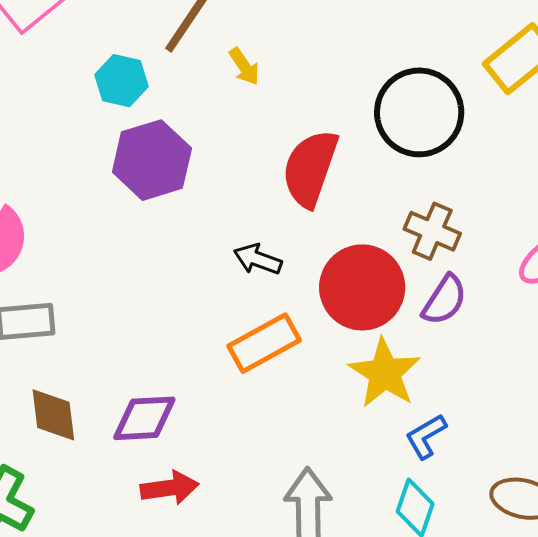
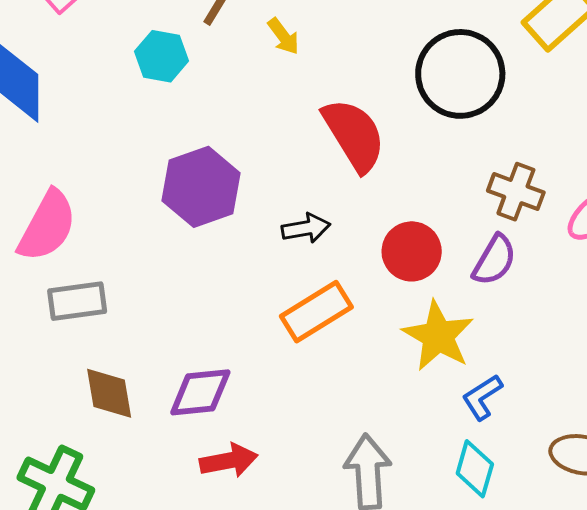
purple hexagon: (152, 160) -> (201, 187), moved
red semicircle: (310, 168) -> (354, 135), turned 132
brown cross: (432, 231) -> (516, 192), moved
black arrow: (258, 259) -> (306, 228), turned 153
red circle: (362, 287) -> (412, 251), size x0.7

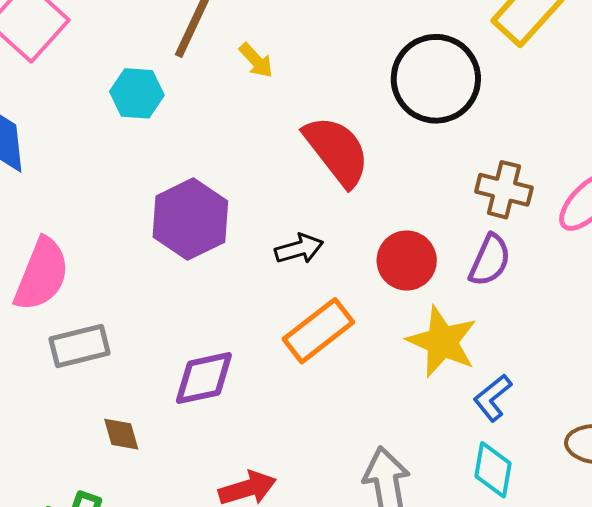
purple diamond: (200, 392) -> (204, 378), moved
brown diamond: (109, 393) -> (121, 434), size x0.7

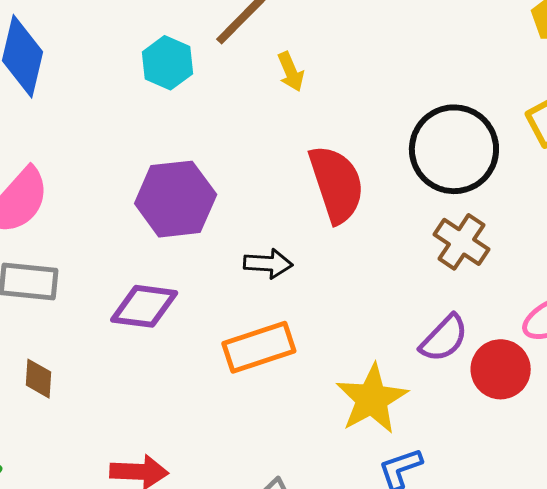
brown cross: (504, 190) -> (461, 242), moved
red circle: (407, 260) -> (501, 369), moved
purple diamond: (204, 378) -> (144, 306), moved

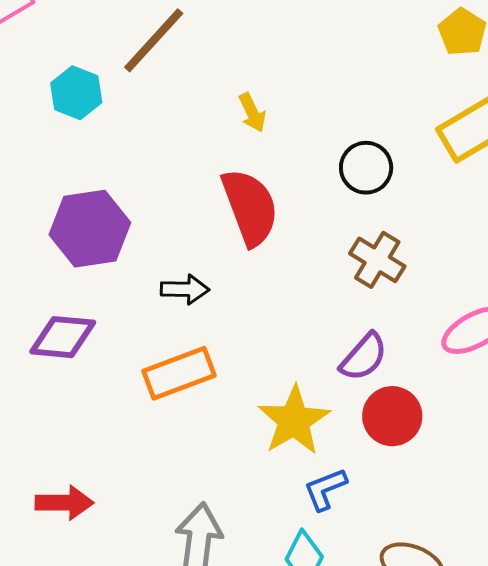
yellow arrow: (291, 72) -> (252, 113), moved
black circle: (454, 149) -> (366, 168), size x0.6
red circle: (501, 369) -> (392, 416), moved

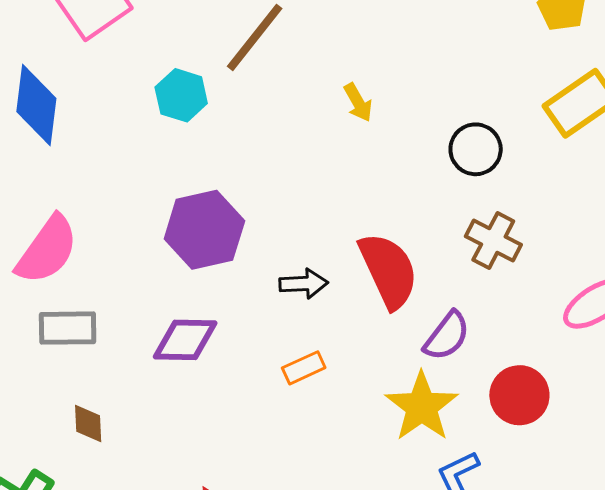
red semicircle: (250, 207) -> (388, 270), moved
purple semicircle: (364, 357) -> (447, 336), moved
orange rectangle: (179, 373) -> (304, 368), size x0.6

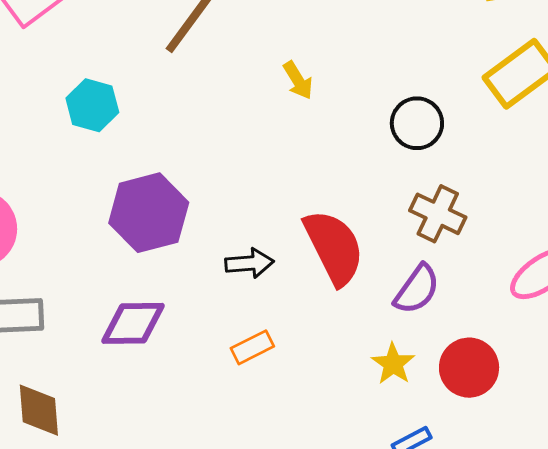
cyan hexagon: (181, 95) -> (92, 105), moved
purple semicircle: (447, 336) -> (417, 289), moved
yellow star: (422, 407) -> (393, 364), moved, size x0.6
brown diamond: (88, 423) -> (39, 410), size x1.4

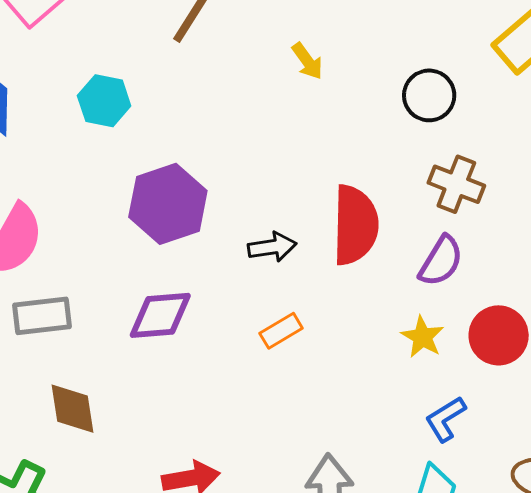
red semicircle: (334, 247) -> (355, 225), turned 32

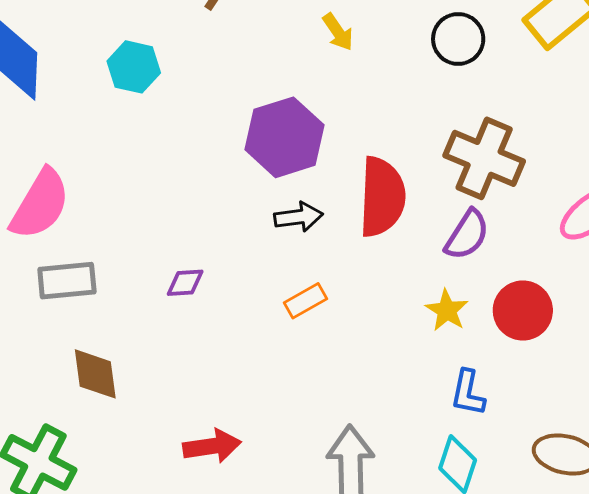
black circle: (429, 95) -> (458, 39), moved
brown cross: (456, 184) -> (484, 158), size x1.4
purple hexagon: (168, 204) -> (285, 137), moved
purple diamond: (160, 315) -> (185, 283), size x0.6
blue L-shape: (445, 419) -> (468, 393), turned -48

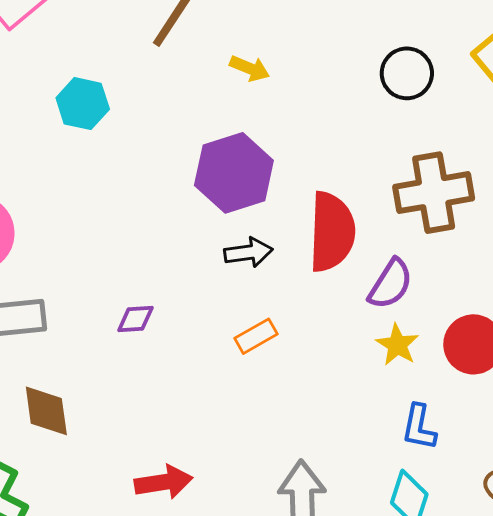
yellow arrow: (338, 32) -> (250, 68), moved, turned -33
brown cross: (484, 158) -> (434, 193), turned -32
purple semicircle: (467, 235) -> (390, 284), moved

